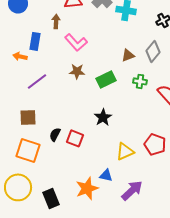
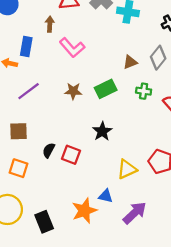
brown star: (77, 71) -> (73, 91), moved
orange square: (28, 150) -> (18, 168), size x0.7

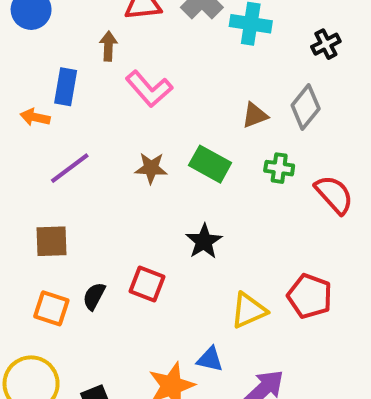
green rectangle: (106, 89) -> (210, 164), turned 55
black semicircle: (49, 150) -> (94, 296), moved

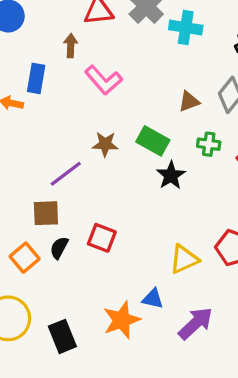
purple line: (70, 168) -> (66, 174), moved
brown square: (51, 241) -> (46, 213), moved
black star: (204, 241) -> (171, 175), moved
orange square: (51, 308) -> (25, 258), turned 32

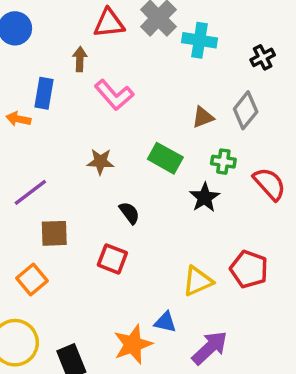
brown star: (105, 144) -> (100, 162), moved
purple line: (66, 174) -> (30, 192), moved
black star: (171, 175) -> (205, 197), moved
black semicircle: (59, 248) -> (129, 213), moved, turned 115

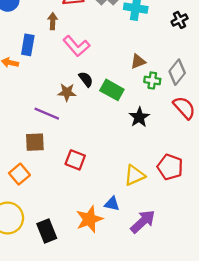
gray diamond: (246, 110) -> (177, 72), moved
green cross: (223, 162) -> (152, 80), moved
purple line: (30, 192) -> (47, 114), moved, turned 60
black semicircle: (129, 213) -> (86, 79), moved

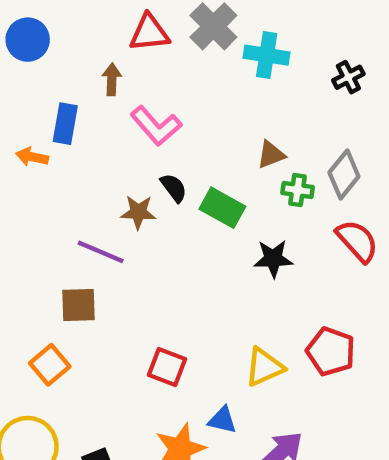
black star: (139, 117) -> (273, 259), turned 30
red square: (75, 160) -> (167, 367), moved

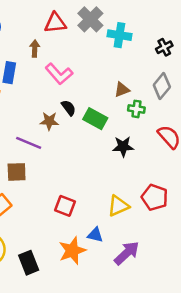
gray diamond: (344, 175) -> (162, 86), moved

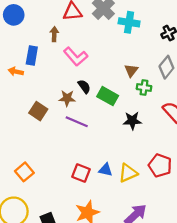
brown triangle: (122, 90) -> (131, 70), turned -32
purple line: (29, 143) -> (77, 122), moved
brown square: (17, 172) -> (38, 111), moved, turned 36
blue triangle: (95, 235) -> (106, 170), moved

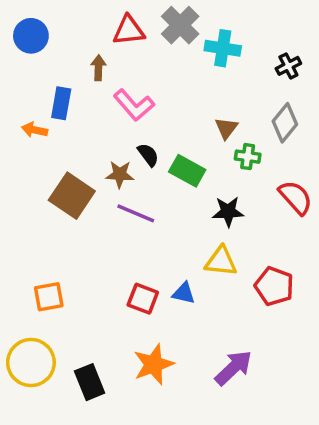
brown square: (38, 111) -> (72, 196), size x1.4
orange square: (24, 172) -> (49, 297), turned 30
yellow triangle: (128, 173) -> (221, 261), moved, turned 30

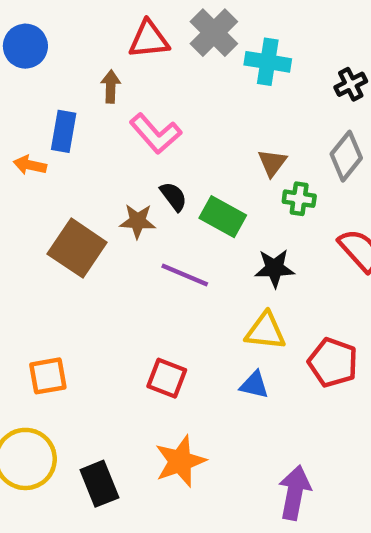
purple line: (136, 213) -> (185, 275), moved
blue triangle: (184, 293) -> (254, 385), moved
purple arrow: (233, 368) -> (295, 493), moved, turned -36

